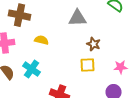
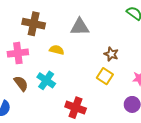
gray triangle: (78, 18) -> (80, 27), moved
yellow square: (88, 65) -> (105, 76), turned 35

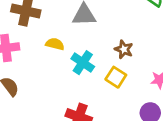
cyan cross: (46, 80) -> (83, 63), moved

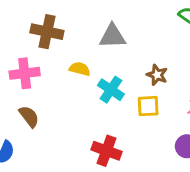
yellow square: (116, 77) -> (148, 106), turned -36

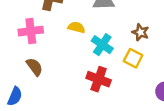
yellow square: (148, 106) -> (133, 58), turned 30
red cross: (106, 151) -> (99, 79), moved

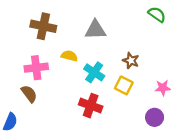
pink cross: (31, 31) -> (36, 68), moved

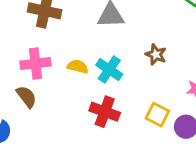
yellow semicircle: (69, 56) -> (78, 67), moved
yellow square: (124, 85) -> (157, 115), moved

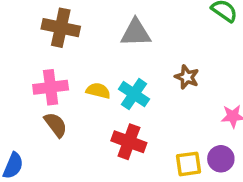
brown semicircle: (26, 97) -> (56, 125), moved
yellow square: (157, 115) -> (189, 164), moved, turned -35

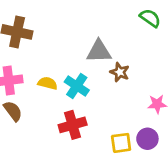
gray triangle: (136, 33) -> (99, 51), moved
red cross: (129, 142) -> (73, 125), turned -36

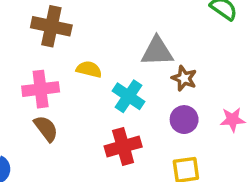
yellow semicircle: (48, 83) -> (89, 69), moved
purple circle: (147, 139) -> (184, 120), moved

